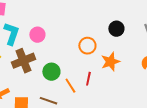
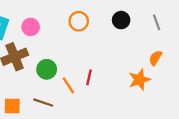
orange circle: (87, 46) -> (79, 21), moved
orange star: (110, 62) -> (139, 80), moved

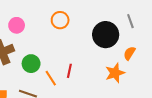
black circle: (121, 20) -> (106, 35), moved, size x1.6

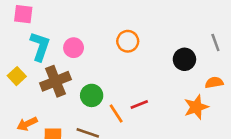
black circle: (106, 35) -> (184, 59), size x0.7
orange semicircle: (129, 53) -> (214, 83), turned 48
red line: (69, 71) -> (139, 104), turned 56

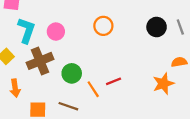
black circle: (184, 59) -> (157, 27), moved
orange arrow: (27, 124) -> (15, 88), moved, turned -72

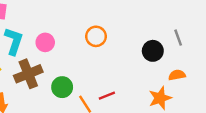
black circle: (157, 27) -> (153, 51), moved

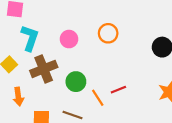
pink circle: (45, 42) -> (69, 39), moved

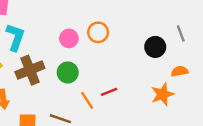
pink circle: (69, 39) -> (69, 38), moved
green circle: (76, 82) -> (68, 72), moved

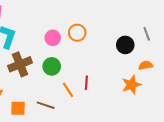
red line: (109, 92) -> (86, 83), turned -64

